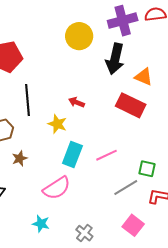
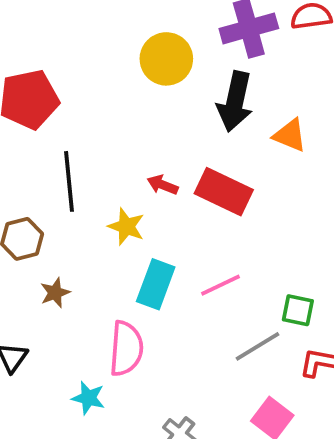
red rectangle: (131, 105) -> (224, 192), moved
pink semicircle: (57, 188) -> (126, 349), turned -52
cyan star: (41, 224) -> (88, 398), moved

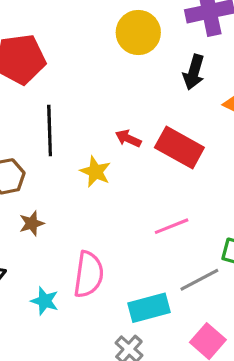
black arrow: (235, 102) -> (194, 72), size x0.7
cyan rectangle: (156, 284) -> (149, 308), moved, turned 51
cyan star: (88, 398) -> (45, 301), moved

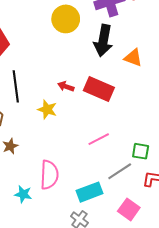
black arrow: (194, 72) -> (103, 41), size x1.4

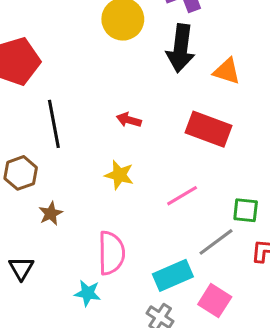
red rectangle: (99, 89) -> (208, 129), moved
yellow star: (47, 109) -> (119, 175), moved
cyan star: (23, 194) -> (88, 293), moved
pink square: (129, 209) -> (215, 301), moved

